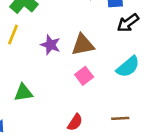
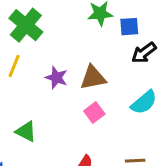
green triangle: (23, 93) -> (26, 131), turned 36

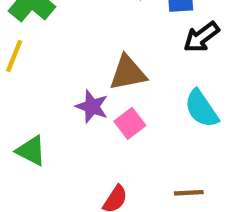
purple star: (56, 78) -> (92, 107), moved
cyan semicircle: (144, 102) -> (201, 109), turned 96

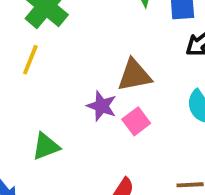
green triangle: (31, 151) -> (46, 146), turned -48

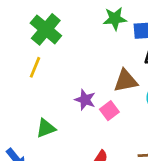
brown triangle: (134, 75) -> (126, 81), moved

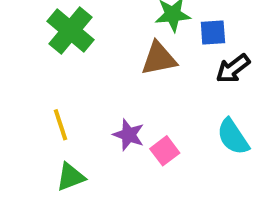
yellow line: (35, 67) -> (60, 125), moved, turned -40
brown triangle: (126, 81) -> (159, 59), moved

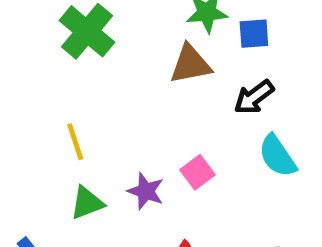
black arrow: (233, 69) -> (254, 97), moved
purple star: (129, 135) -> (146, 191), moved

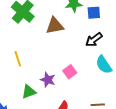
brown triangle: (190, 64) -> (55, 26), moved
green triangle: (87, 203) -> (29, 92), moved

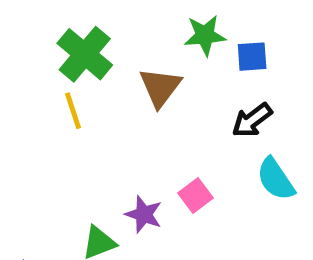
brown triangle: (55, 26) -> (160, 87), turned -42
yellow line: (18, 59) -> (73, 111), moved

